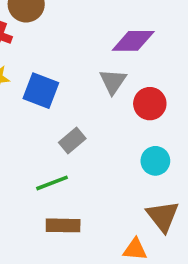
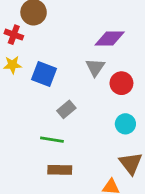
green line: (52, 183) -> (52, 140), turned 30

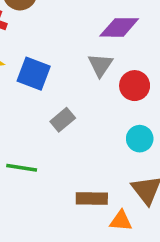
green line: (52, 140) -> (22, 168), moved
brown rectangle: (60, 170) -> (92, 199), moved

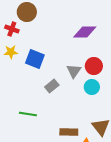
gray triangle: (100, 65) -> (74, 71), moved
cyan circle: (140, 139) -> (92, 87), moved

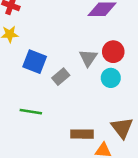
blue square: (35, 59) -> (35, 62), moved

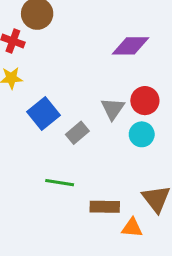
blue square: (35, 62) -> (44, 113), turned 30
green line: (31, 112) -> (60, 183), moved

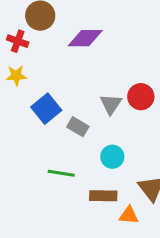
purple diamond: (130, 46) -> (85, 38), moved
gray rectangle: (77, 133) -> (78, 127), turned 70
cyan circle: (142, 134) -> (112, 157), moved

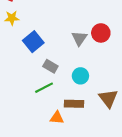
gray rectangle: (78, 127) -> (50, 66), moved
green line: (61, 173) -> (44, 88), turned -36
orange triangle: (129, 215) -> (57, 118), moved

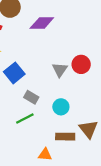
brown rectangle: (74, 104) -> (65, 137), moved
orange triangle: (57, 118) -> (45, 155), moved

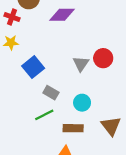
brown rectangle: (65, 137) -> (73, 128), moved

